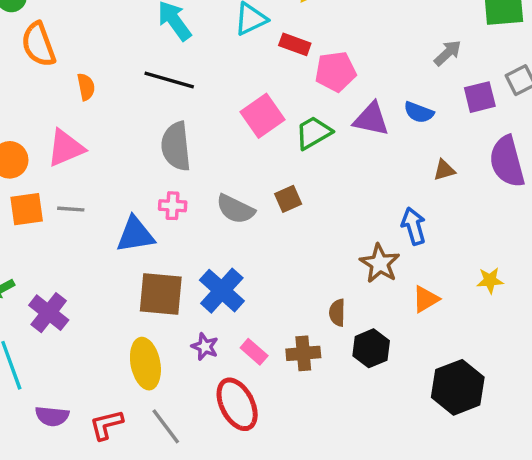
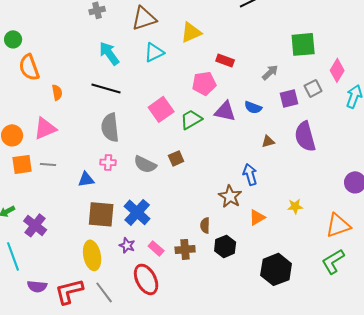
red rectangle: (295, 44) -> (225, 60), moved
blue triangle: (135, 235) -> (86, 179), size x0.7
red L-shape: (106, 425) -> (69, 291), size x1.4

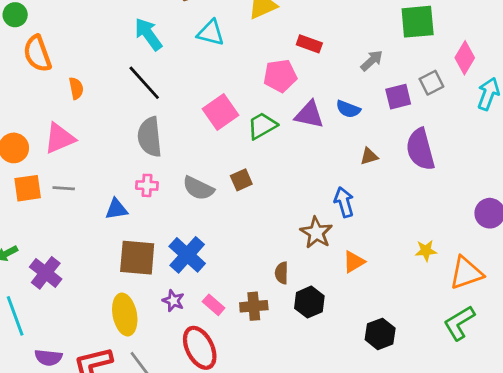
cyan triangle: (154, 52) -> (211, 33), turned 40
black line: (106, 88) -> (144, 83), turned 32
yellow star: (295, 206) -> (426, 251), moved
black hexagon: (276, 269) -> (380, 334), size x0.7

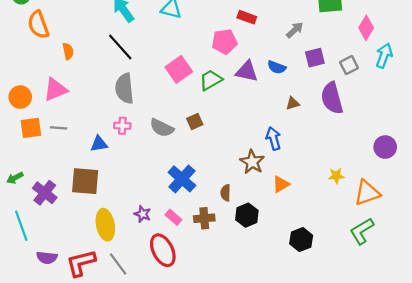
gray square: (431, 83) -> (349, 65), moved
blue cross: (187, 255) -> (182, 179), moved
brown square: (137, 258) -> (85, 181), moved

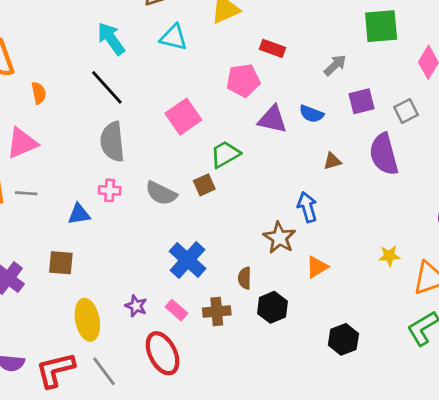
green trapezoid: (211, 80) -> (225, 154), moved
brown square: (85, 181) -> (61, 263), size x0.7

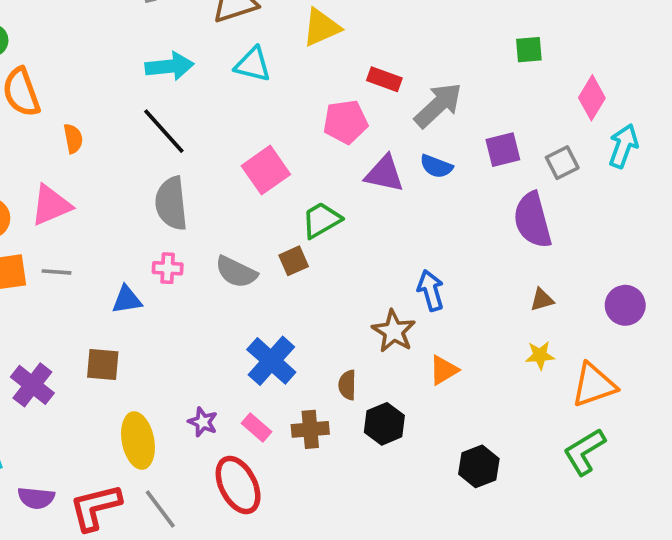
green square: (381, 26) -> (529, 50), size x0.6
cyan arrow: (111, 39) -> (169, 66), turned 120
gray arrow: (335, 65) -> (438, 105), moved, size x1.6
brown triangle: (332, 161) -> (542, 300), moved

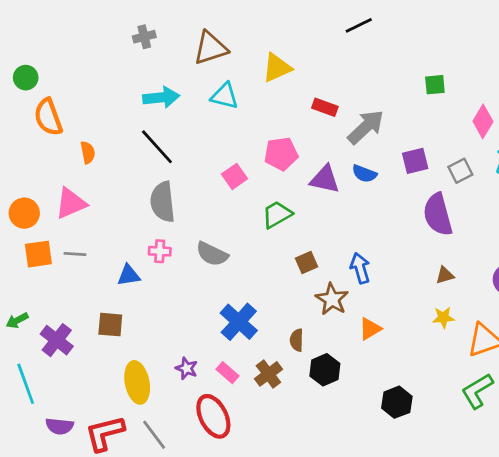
pink pentagon: (345, 122) -> (281, 154), moved
pink square: (266, 170) -> (235, 176), size x0.7
brown square: (294, 261) -> (307, 262), moved
brown cross: (310, 429) -> (268, 374), turned -32

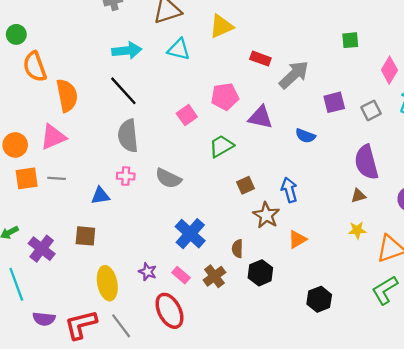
orange semicircle: (88, 152) -> (67, 95), size x1.8
blue semicircle: (364, 174) -> (305, 136), moved
purple semicircle: (438, 215) -> (366, 162), moved

